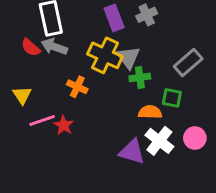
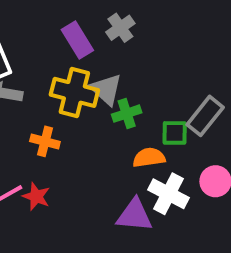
gray rectangle: (188, 62) -> (205, 116), moved

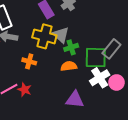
green square: (175, 133) -> (96, 58), size x1.6
orange semicircle: (149, 158) -> (69, 66), moved
white cross: (168, 194) -> (100, 78), moved, turned 30

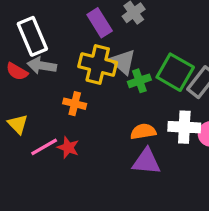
green square: (96, 58) -> (175, 72), moved, turned 30
orange semicircle: (69, 66) -> (143, 132), moved
white cross: (100, 78) -> (184, 127), turned 36

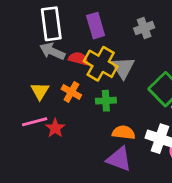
purple rectangle: (100, 23) -> (96, 26), moved
red semicircle: (17, 72) -> (78, 59), moved, turned 150
green cross: (139, 81) -> (106, 101), moved
yellow triangle: (18, 124) -> (40, 91), moved

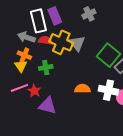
white rectangle: (51, 24) -> (38, 21), moved
orange cross: (71, 92) -> (24, 55), moved
green cross: (106, 101) -> (46, 67), moved
purple triangle: (119, 159) -> (47, 106), moved

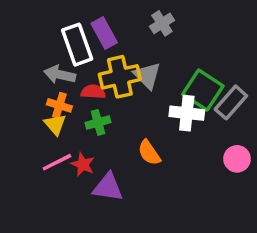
red semicircle: (45, 40) -> (93, 92), moved
yellow cross: (61, 42) -> (120, 77), turned -30
orange semicircle: (83, 89) -> (149, 153), moved, turned -119
white cross: (108, 90) -> (187, 113), moved

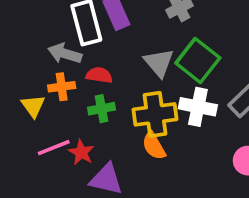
yellow cross: (120, 77) -> (155, 114), moved
green square: (203, 90) -> (198, 60), moved
orange cross: (59, 105) -> (62, 87), turned -30
yellow triangle: (55, 125) -> (33, 106), moved

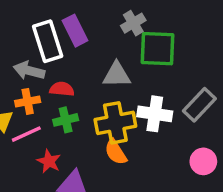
green square: (198, 60) -> (158, 49), moved, turned -33
gray triangle: (159, 63) -> (117, 75), turned -48
pink line: (54, 148) -> (26, 134), moved

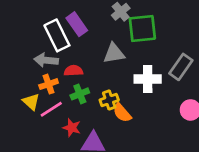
yellow cross: (115, 123) -> (109, 100), moved, size x0.6

